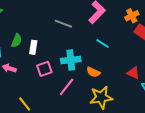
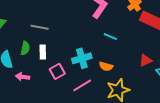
gray line: (63, 24) -> (40, 27), moved
red triangle: (133, 73) -> (146, 60), turned -40
pink line: (67, 87) -> (82, 85), turned 30

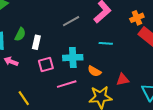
gray line: (40, 27) -> (71, 21), moved, turned -54
cyan line: (110, 37) -> (106, 43), turned -32
red triangle: (146, 60) -> (123, 80), moved

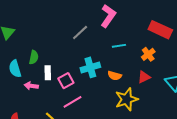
orange cross: (137, 18) -> (148, 54), moved
white rectangle: (36, 42) -> (48, 73), moved
pink line: (67, 84) -> (72, 102), moved

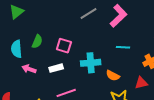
gray line: (80, 32) -> (89, 13), moved
white rectangle: (48, 73) -> (56, 68), moved, turned 64
pink square: (66, 81) -> (64, 46), moved, turned 35

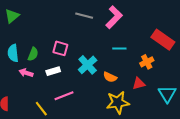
gray line: (89, 13) -> (84, 16), turned 48
green semicircle: (37, 42) -> (33, 54), moved
cyan cross: (91, 63) -> (88, 65), turned -36

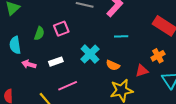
pink square: (60, 48) -> (61, 29), moved, turned -35
green semicircle: (33, 54) -> (39, 33), moved
orange cross: (147, 62) -> (158, 56), moved

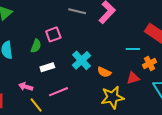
green semicircle: (39, 33) -> (36, 46), moved
cyan line: (121, 36) -> (133, 49), moved
pink arrow: (29, 64) -> (26, 87), moved

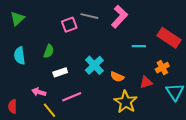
pink square: (53, 34) -> (69, 25), moved
cyan line: (133, 49) -> (139, 46), moved
yellow star: (112, 97) -> (126, 102), turned -30

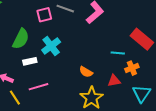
cyan line: (139, 46) -> (118, 53), moved
green semicircle: (49, 51) -> (21, 39), size x1.5
cyan cross: (94, 65) -> (51, 46), moved

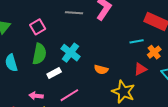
pink square: (44, 15) -> (38, 27), moved
orange semicircle: (86, 72) -> (101, 70), moved

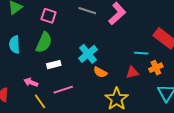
pink square: (38, 27) -> (49, 16), turned 35
cyan cross: (70, 53) -> (88, 54), moved
red triangle: (140, 69) -> (132, 72), moved

